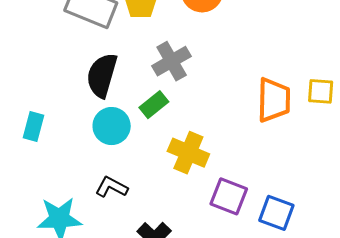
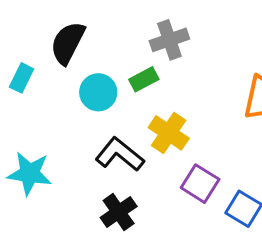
black semicircle: (102, 75) -> (68, 43), moved
black L-shape: (111, 187) -> (120, 154), moved, size x1.5

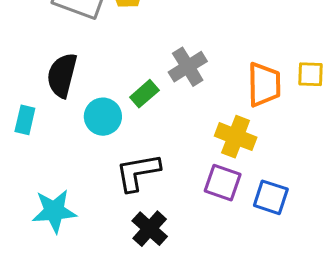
gray cross: (169, 40) -> (188, 67), moved
yellow cross: (169, 133) -> (236, 137), moved
black L-shape: (120, 154) -> (138, 172), turned -36

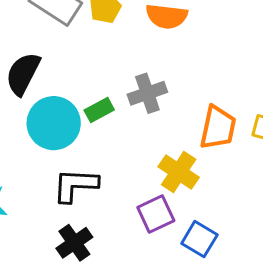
cyan circle: (103, 117) -> (54, 123), size x1.4
purple square: (223, 183) -> (156, 214), turned 33

